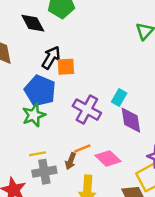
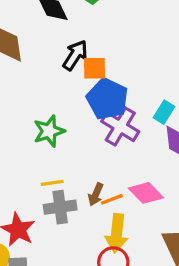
blue pentagon: (40, 91) -> (107, 99), moved
orange line: (82, 148) -> (112, 199), moved

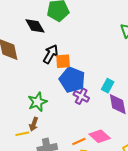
purple cross: (120, 127) -> (81, 96), size x0.7
yellow line: (52, 183) -> (22, 134), moved
brown arrow: (96, 194) -> (34, 124), moved

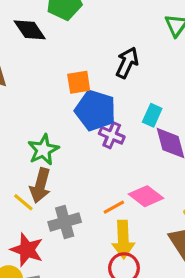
black arrow: (51, 54) -> (127, 63), moved
brown arrow: (34, 124) -> (40, 185), size x1.5
yellow line: (22, 134) -> (23, 202), turned 56

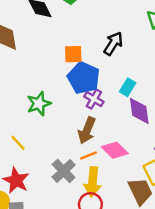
brown arrow: (40, 185) -> (87, 130), moved
gray cross: (65, 222) -> (64, 171), moved, turned -35

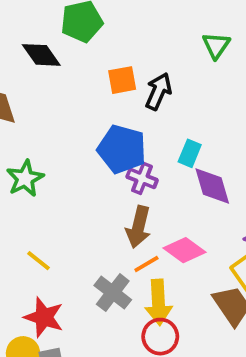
orange square: (73, 54) -> (122, 80), moved
green star: (39, 104) -> (25, 178), moved

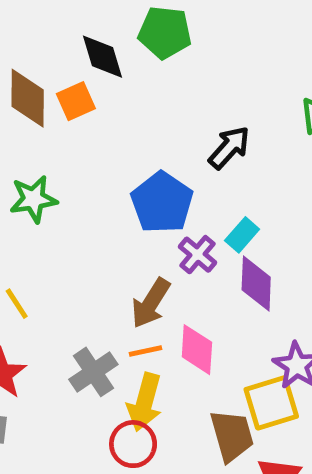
orange square: (122, 80) -> (76, 101), moved, turned -32
purple cross: (142, 178) -> (198, 255), moved
pink diamond: (184, 250) -> (197, 350), turned 39

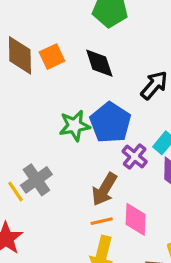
black diamond: (103, 57) -> (99, 63), moved
green star: (33, 199) -> (75, 126), moved
gray cross: (93, 372) -> (36, 180), moved

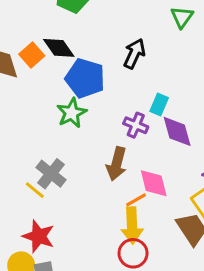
black diamond: (99, 63) -> (59, 48), moved
blue pentagon: (110, 123) -> (85, 78), moved
orange line: (102, 221) -> (136, 200), moved

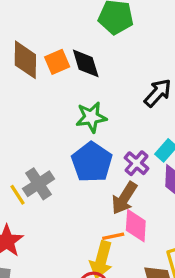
blue pentagon: (85, 78) -> (92, 162), moved
green star: (72, 113) -> (91, 117), moved
brown arrow: (117, 164) -> (124, 198), moved

